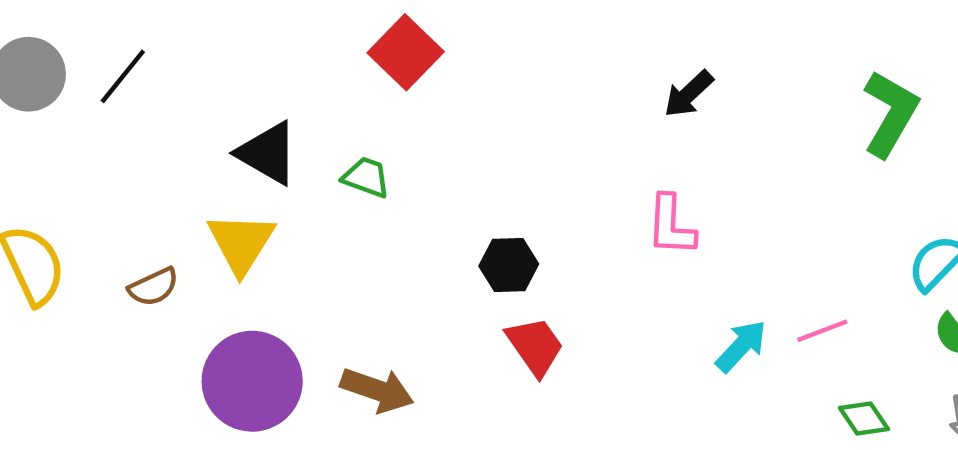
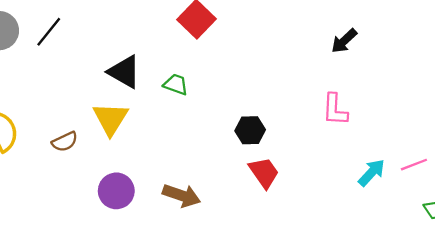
purple circle: (252, 381) -> (116, 191), size x0.7

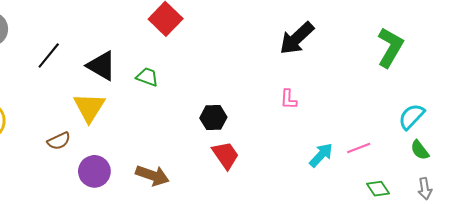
black line: (49, 32) -> (49, 56), moved
black arrow: (344, 41) -> (297, 38), size x1.5
pink L-shape: (335, 110) -> (289, 99), size x0.7
brown semicircle: (65, 142) -> (59, 141), moved

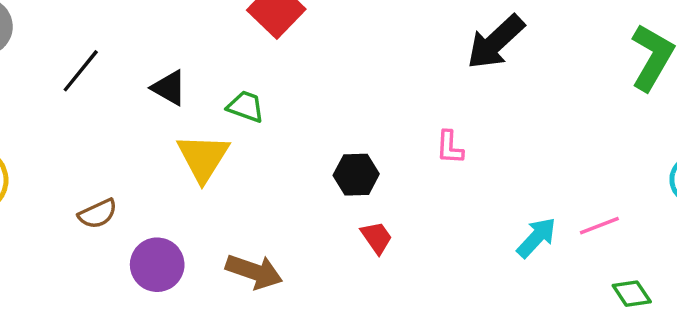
black triangle: (102, 66) -> (169, 88), size x0.7
pink L-shape: (289, 99) -> (450, 147), moved
yellow triangle: (89, 107) -> (203, 158), moved
red trapezoid: (226, 155) -> (377, 238), size x0.7

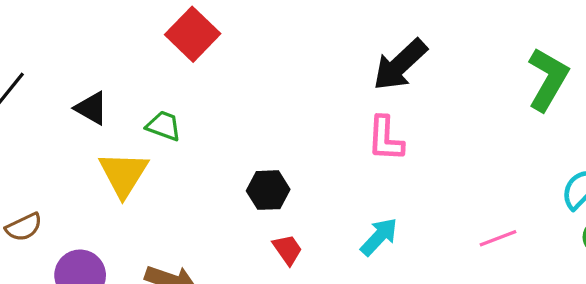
pink L-shape: (450, 147) -> (385, 139), moved, size x1.4
cyan arrow: (536, 238) -> (379, 237), moved

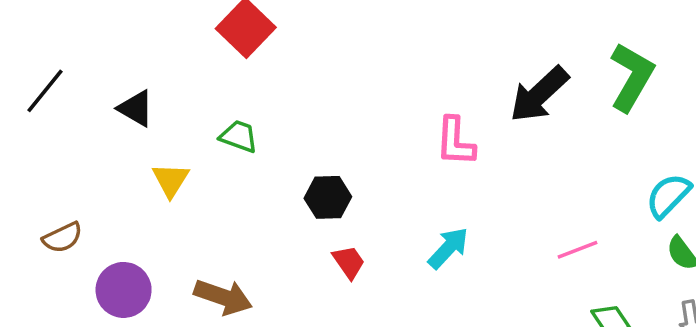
black arrow: (400, 65) -> (539, 94), moved
green trapezoid: (164, 126) -> (239, 136), moved
yellow triangle: (123, 174) -> (171, 180), size x0.7

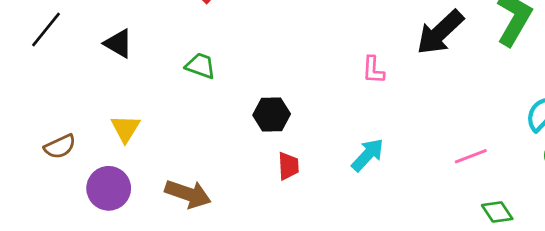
pink L-shape: (455, 142) -> (373, 70), size x0.7
yellow triangle: (171, 180) -> (125, 128), moved
red trapezoid: (349, 262) -> (288, 166), turned 32

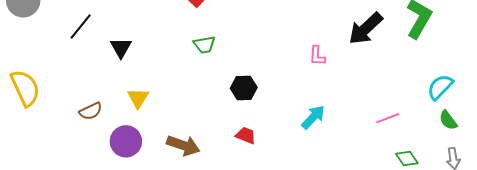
black triangle: (118, 43) -> (121, 48), moved, turned 30
green trapezoid: (201, 66) -> (204, 45), moved, turned 150
red trapezoid: (288, 166) -> (246, 135), moved, turned -65

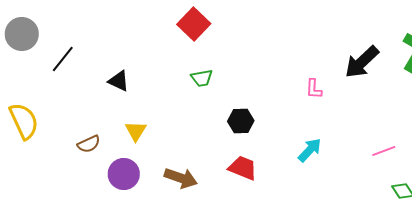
black line: (81, 27) -> (63, 59), moved
black triangle: (121, 48) -> (119, 81), turned -35
red trapezoid: (246, 135) -> (243, 168), size x1.4

